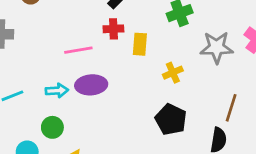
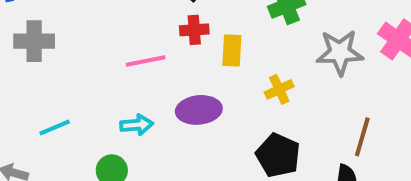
purple ellipse: (91, 85) -> (199, 110), moved
cyan arrow: (57, 91) -> (137, 125), moved

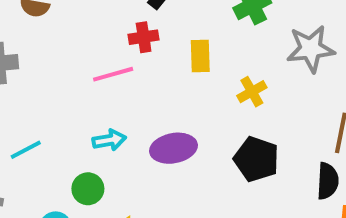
red cross: (194, 30) -> (144, 37), moved
purple ellipse: (199, 110) -> (173, 148), moved

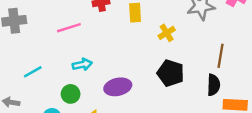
pink line: (113, 74) -> (69, 28), moved
purple ellipse: (173, 148) -> (118, 87), moved

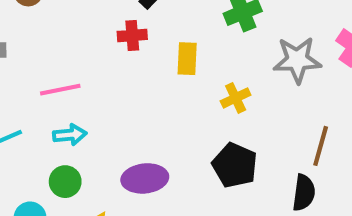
pink line: (69, 28) -> (60, 90), moved
cyan arrow: (82, 64) -> (70, 135), moved

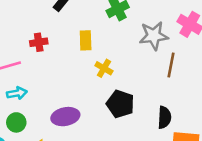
red cross: (132, 35) -> (39, 42), moved
yellow cross: (236, 98) -> (104, 68), moved, turned -30
brown line: (321, 146) -> (171, 65), moved

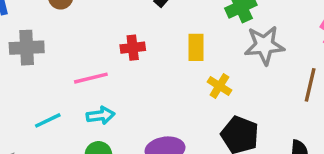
gray star: (154, 36) -> (264, 45), moved

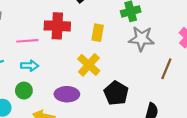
red cross: (133, 48) -> (57, 26), size x1.6
yellow cross: (219, 86) -> (89, 65), moved, size x1.5

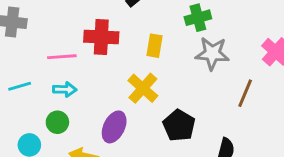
purple ellipse: (67, 94) -> (114, 127), turned -65

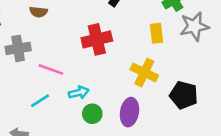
yellow rectangle: (154, 46) -> (157, 33), moved
pink line: (62, 57) -> (51, 69), moved, turned 40
green circle: (57, 122) -> (92, 114), moved

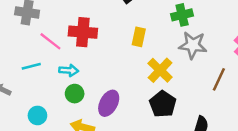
yellow rectangle: (157, 33) -> (139, 37), moved
red cross: (97, 39) -> (83, 32), moved
yellow cross: (144, 72) -> (160, 70), moved

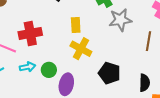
yellow cross: (160, 70) -> (81, 49), moved
green circle: (75, 94) -> (49, 70), moved

